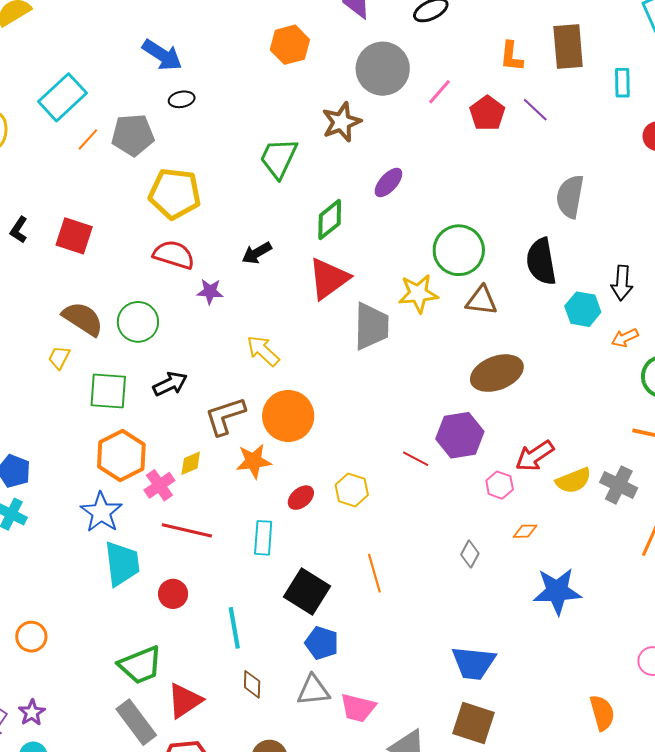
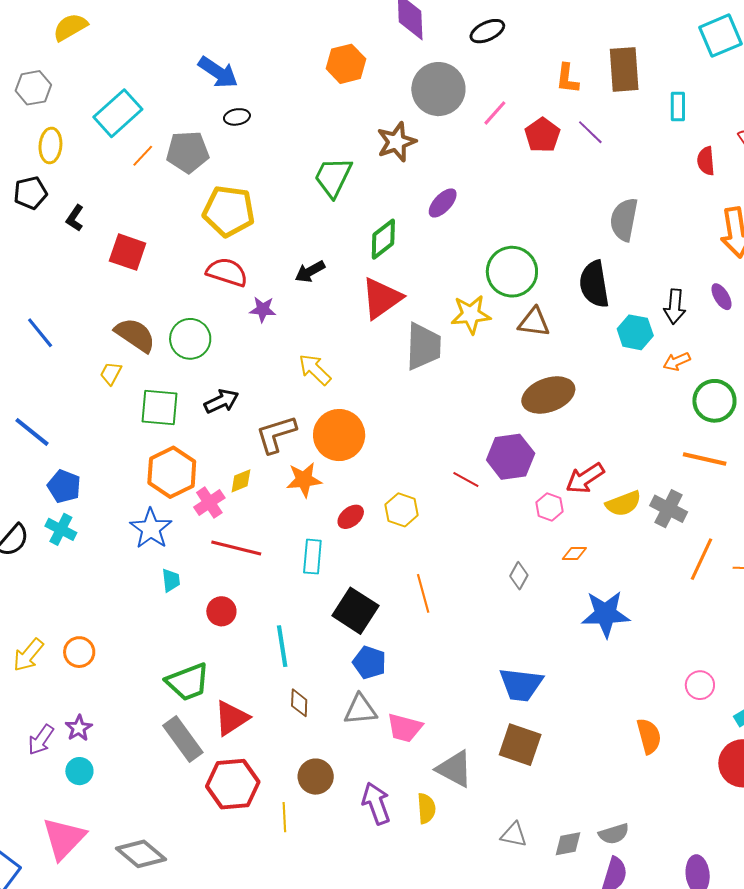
black L-shape: (19, 230) -> (75, 218), moved
cyan trapezoid: (122, 564) -> (171, 580), size x0.5

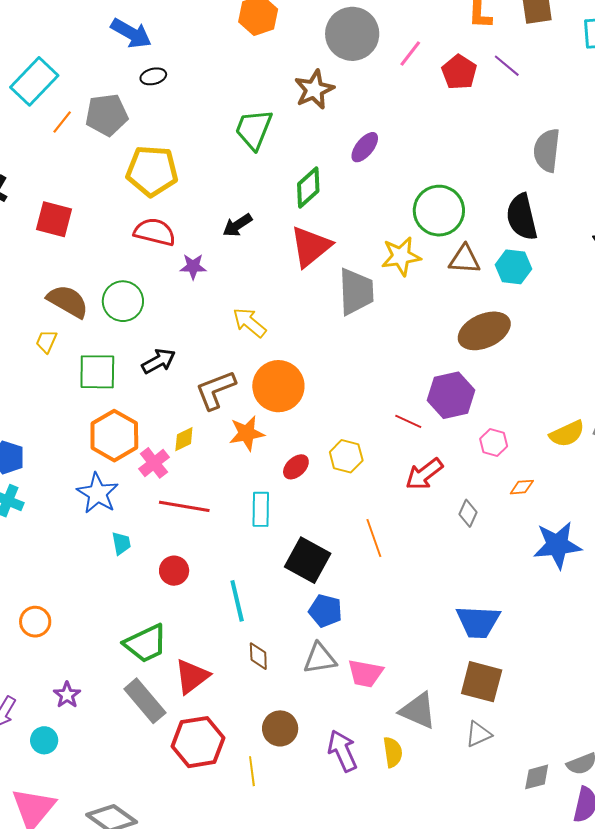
cyan hexagon: (635, 332) -> (513, 267), moved
red arrow: (585, 478) -> (424, 474), moved
purple star: (79, 728) -> (67, 695), moved
gray triangle: (514, 835) -> (478, 734), moved, turned -32

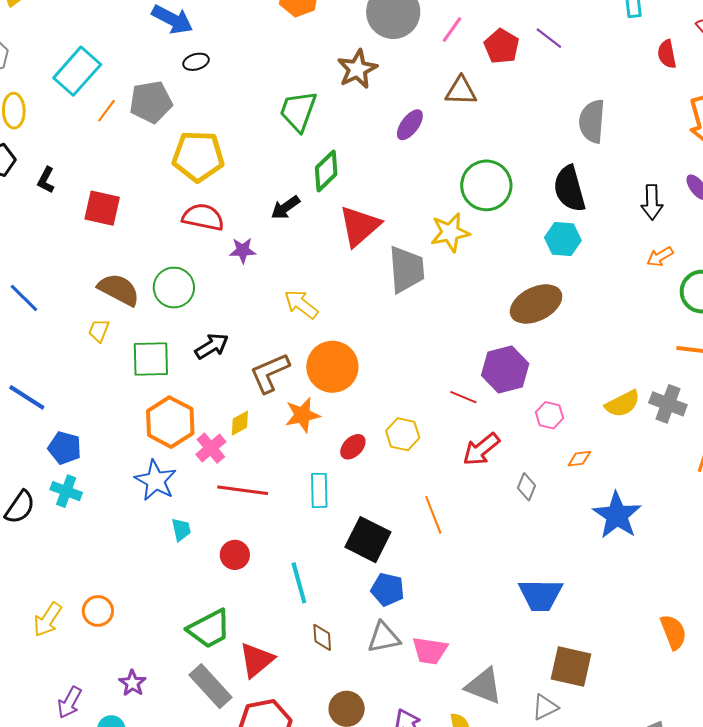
green diamond: (308, 188) -> (326, 171), moved
brown triangle: (465, 259) -> (461, 91), moved
blue star: (557, 545) -> (617, 515), turned -30
brown square: (482, 682) -> (571, 667), moved

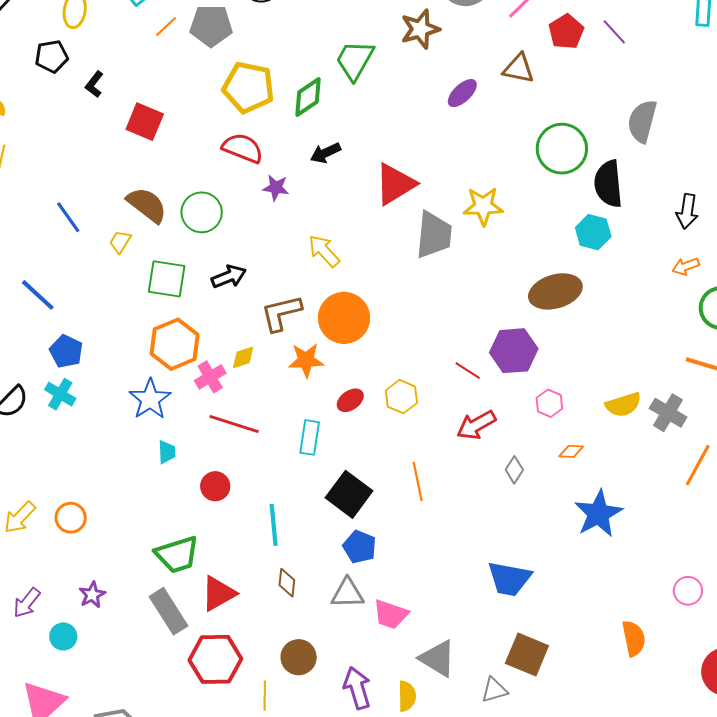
green diamond: (326, 171) -> (308, 97), moved
green circle: (486, 185) -> (562, 149), moved
blue line: (24, 298) -> (68, 217), moved

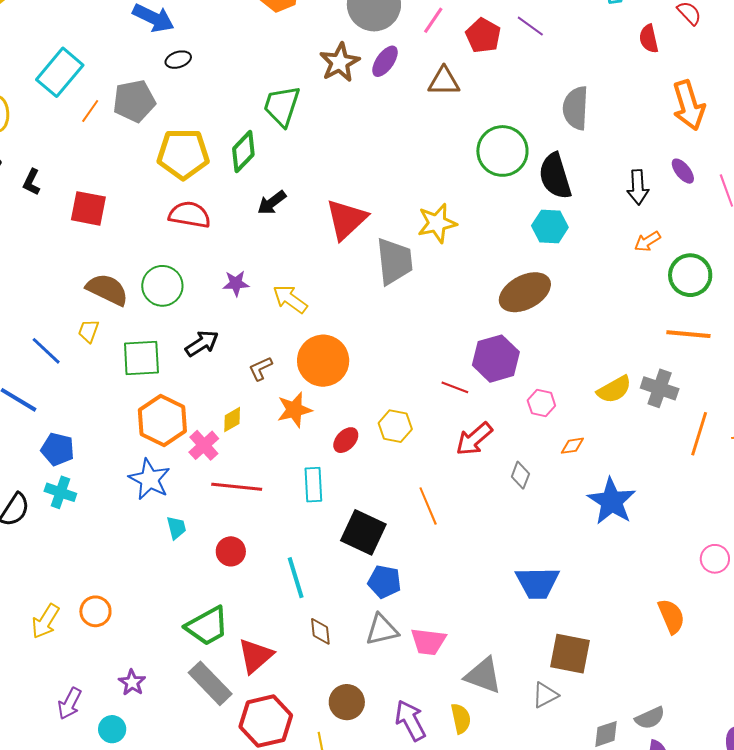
purple ellipse: (462, 93) -> (385, 61), moved
purple star: (276, 188) -> (236, 283), moved
blue line: (68, 217) -> (46, 351), moved
brown L-shape: (281, 313) -> (261, 369), size x0.6

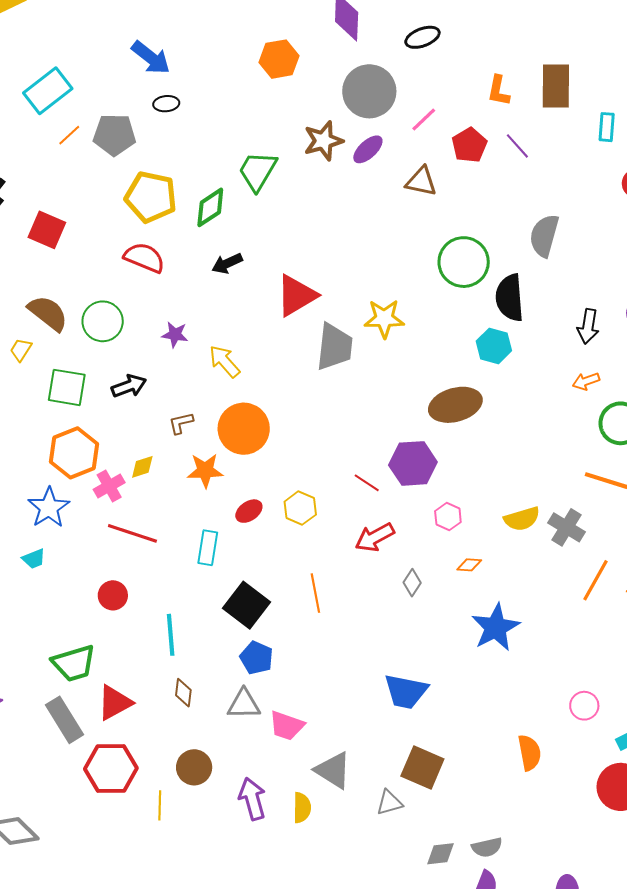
cyan trapezoid: (176, 528) -> (34, 559), moved, turned 70

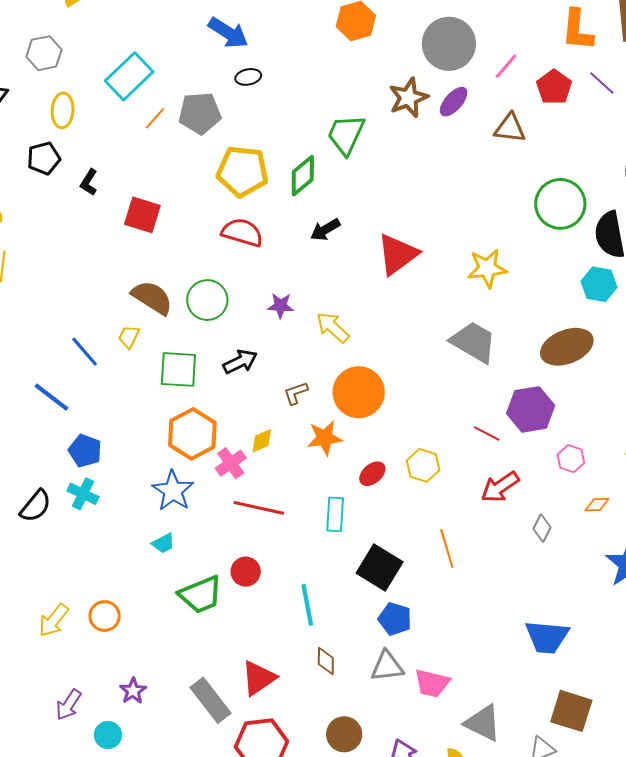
orange L-shape: (499, 91) -> (577, 30), size x1.4
gray trapezoid: (335, 347) -> (473, 342), moved, turned -60
green trapezoid: (74, 663) -> (201, 595), moved

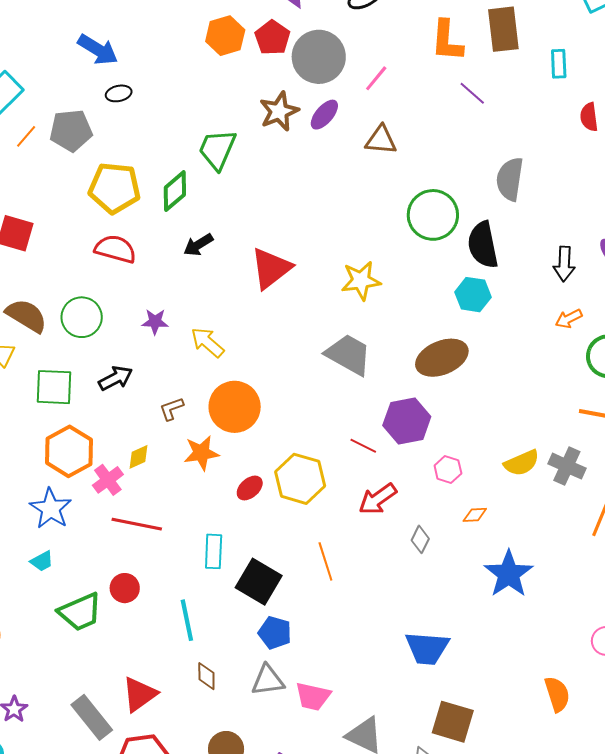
red pentagon: (554, 87) -> (272, 38), moved
yellow hexagon: (423, 465) -> (300, 479), size x1.5
cyan rectangle: (335, 514) -> (214, 551), moved

